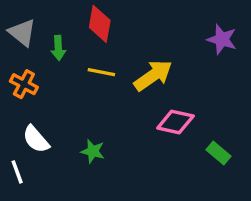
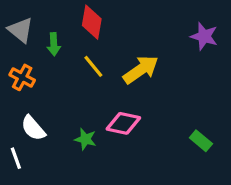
yellow line: (101, 72) -> (93, 66), turned 40
pink diamond: (175, 122) -> (123, 123), moved

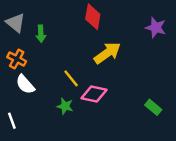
red diamond: (92, 22) -> (93, 17), moved
yellow line: (93, 66) -> (71, 78), moved
white semicircle: (33, 128) -> (25, 84), moved

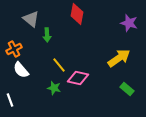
gray triangle: (15, 23) -> (31, 19), moved
green arrow: (41, 34) -> (47, 35), moved
yellow arrow: (107, 53) -> (119, 58), moved
orange cross: (17, 59) -> (14, 49), turned 35

